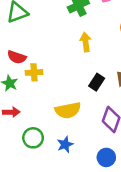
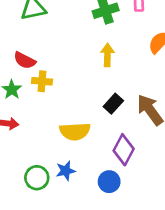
green circle: (33, 138) -> (37, 178), moved
blue circle: (106, 157) -> (109, 182), moved

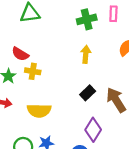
yellow semicircle: (75, 131) -> (39, 111), moved

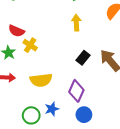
yellow cross: (33, 71) -> (30, 45), turned 32
purple diamond: (93, 130) -> (76, 91), moved

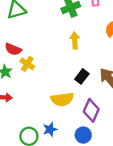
yellow semicircle: (41, 80) -> (62, 99), moved
purple diamond: (76, 91) -> (91, 110), moved

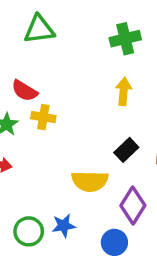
yellow cross: (27, 64) -> (43, 117), turned -32

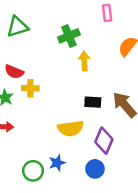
green cross: (125, 39) -> (69, 36), moved
black rectangle: (126, 150) -> (93, 102), turned 56

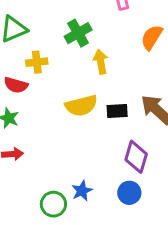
yellow cross: (30, 88) -> (37, 62), moved
yellow semicircle: (71, 128) -> (81, 106), moved

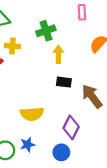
yellow semicircle: (81, 106) -> (32, 114), moved
black rectangle: (117, 111) -> (64, 82), moved

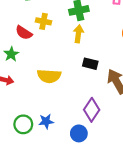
yellow arrow: (58, 54) -> (78, 34), moved
yellow semicircle: (32, 114) -> (49, 76), moved

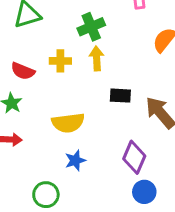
yellow cross: (43, 21) -> (60, 61), moved
blue star: (46, 121) -> (75, 160), moved
blue circle: (79, 133) -> (144, 192), moved

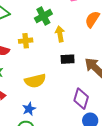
yellow arrow: (97, 58) -> (60, 34), moved
blue star: (75, 160) -> (29, 109), moved

